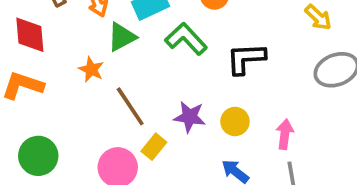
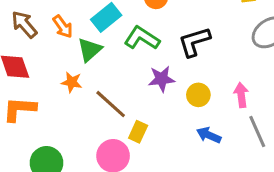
purple star: (190, 117) -> (162, 79), moved

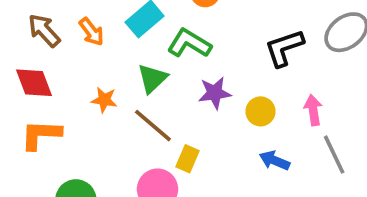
black L-shape: (194, 42) -> (284, 48), moved
green triangle: (90, 50) -> (152, 78), moved

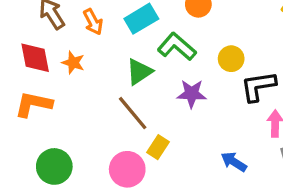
black L-shape: (284, 48) -> (258, 86), moved
orange star: (104, 100) -> (73, 63), moved
yellow circle: (261, 111) -> (231, 59), moved

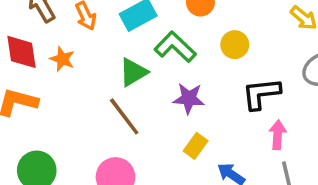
yellow circle: (231, 59) -> (235, 45), moved
yellow rectangle: (158, 147) -> (196, 146), moved

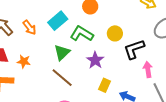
yellow circle: (235, 45) -> (115, 33), moved
orange star: (62, 59) -> (24, 61), moved
purple star: (189, 98) -> (95, 60), turned -30

